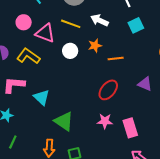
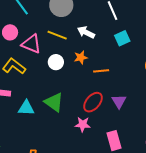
purple triangle: (145, 84) -> (119, 101), moved, turned 35
cyan triangle: (42, 97) -> (26, 108), turned -42
green triangle: (64, 121) -> (54, 102), moved
pink star: (105, 121) -> (83, 124), moved

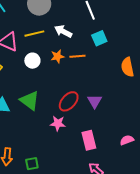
yellow line: (57, 35) -> (34, 34), turned -36
orange line: (101, 71) -> (77, 56), moved

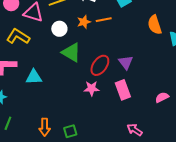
green triangle: (30, 101) -> (71, 53), moved
pink rectangle: (89, 140) -> (123, 90), moved

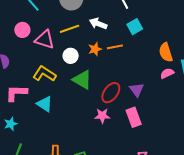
yellow L-shape: (18, 37) -> (44, 74), moved
cyan triangle: (34, 77) -> (45, 104), turned 36
pink semicircle: (162, 97) -> (167, 73), moved

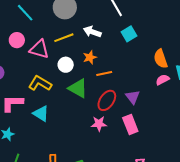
orange line: (115, 47) -> (104, 74), moved

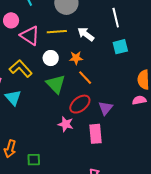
orange line: (104, 74) -> (85, 78), turned 42

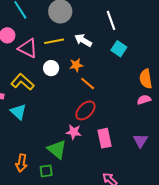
cyan square: (120, 47) -> (119, 49), turned -35
green triangle: (56, 84) -> (57, 149), moved
purple triangle: (106, 108) -> (140, 141), moved

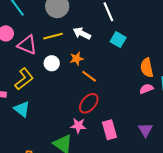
yellow L-shape: (23, 82) -> (24, 79), turned 105

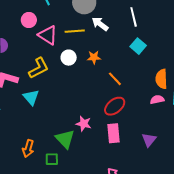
white arrow: (82, 33) -> (100, 24), moved
orange line: (89, 76) -> (115, 79), moved
red ellipse: (89, 103) -> (115, 106), moved

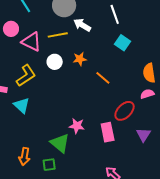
red ellipse: (115, 106) -> (125, 111), moved

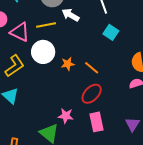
orange star: (80, 59) -> (68, 64), moved
white circle: (55, 62) -> (43, 52), size x1.5
red ellipse: (125, 111) -> (92, 94), moved

